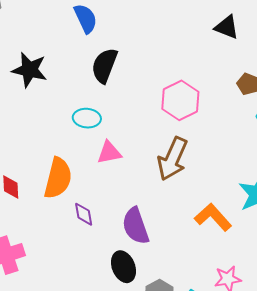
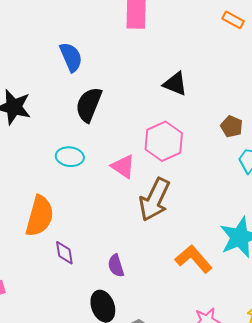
black triangle: (227, 27) -> (175, 84), moved
pink triangle: (109, 153) -> (123, 166), moved, turned 44
purple semicircle: (136, 226) -> (116, 266), size x0.6

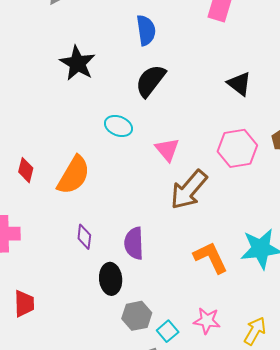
pink hexagon: (164, 141) -> (237, 148), moved
purple diamond: (64, 253) -> (84, 237), moved
purple semicircle: (116, 266) -> (134, 243), size x1.4

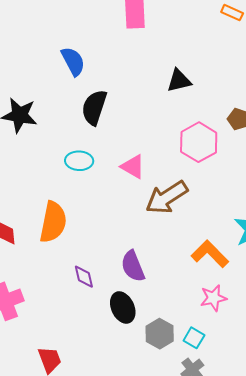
black triangle: (239, 84) -> (179, 81), turned -32
brown arrow: (189, 190) -> (167, 197), turned 36
pink star: (207, 321) -> (213, 298), moved

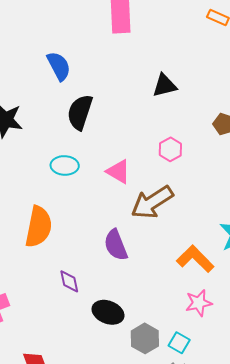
pink hexagon: (199, 142) -> (170, 149), moved, size x0.6
purple semicircle: (133, 266) -> (116, 245), moved
black ellipse: (123, 307) -> (108, 312), turned -44

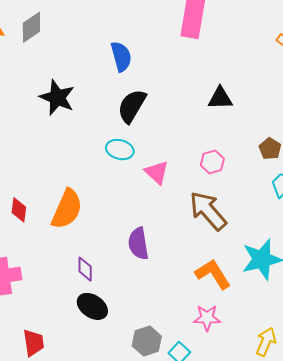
cyan ellipse: (65, 165) -> (120, 150), moved
brown arrow: (152, 202) -> (208, 211), moved, turned 69
black ellipse: (108, 312) -> (92, 306), moved

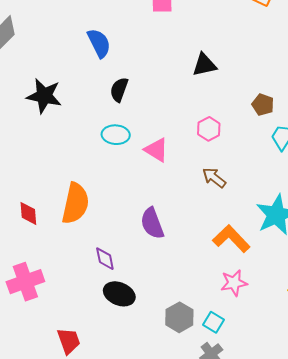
black semicircle: (132, 106) -> (119, 90), size x0.7
brown arrow: (208, 211) -> (214, 178), size x0.6

